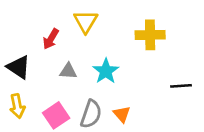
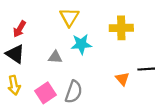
red arrow: (51, 39) -> (19, 29), moved
cyan star: (106, 71) -> (81, 44), moved, turned 30
orange triangle: (122, 114) -> (122, 79), moved

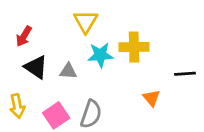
yellow cross: (121, 28) -> (134, 47), moved
black triangle: (15, 54) -> (36, 67), moved
black line: (146, 69) -> (185, 74), moved

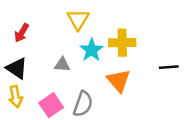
cyan star: (100, 55) -> (92, 50), turned -30
black triangle: (36, 67) -> (17, 68), moved
orange triangle: (151, 98) -> (119, 81), moved, size x1.5

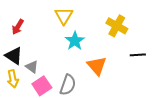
yellow cross: (122, 43) -> (117, 26), moved, turned 30
gray triangle: (62, 65) -> (32, 67), moved, turned 32

